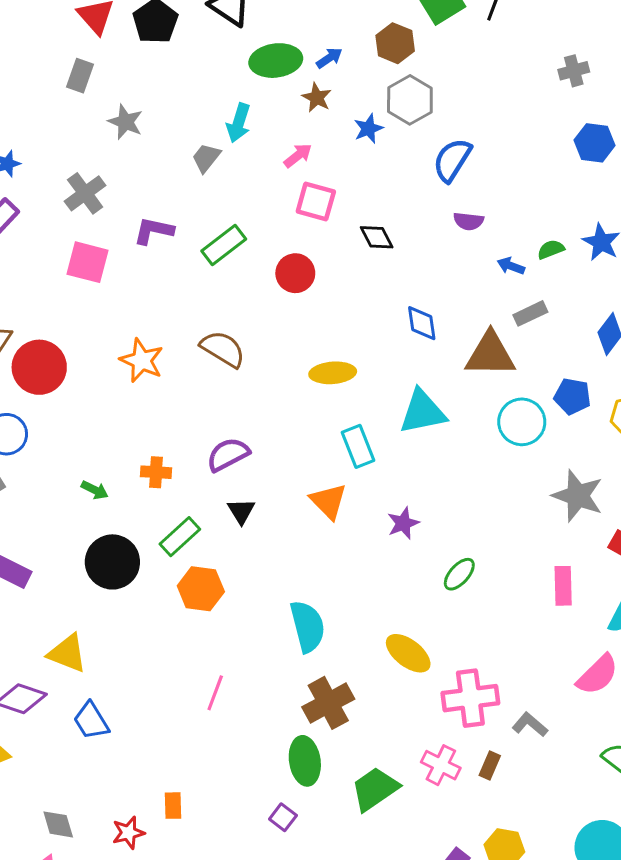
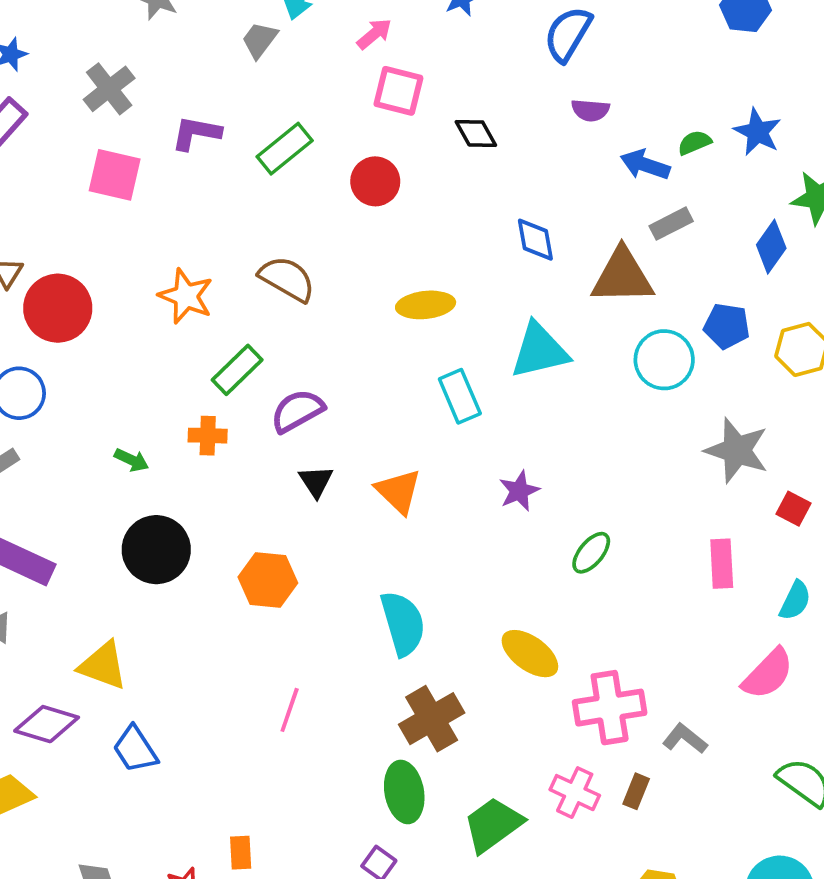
blue arrow: (511, 266) -> (645, 165), size x1.4
orange triangle: (328, 501) -> (398, 491), moved
green rectangle: (180, 537) -> (237, 370), moved

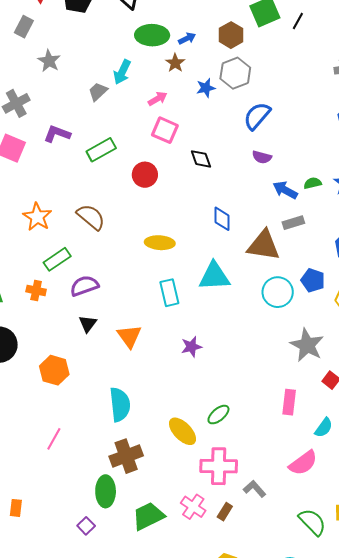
green ellipse: (591, 553) -> (218, 415), moved

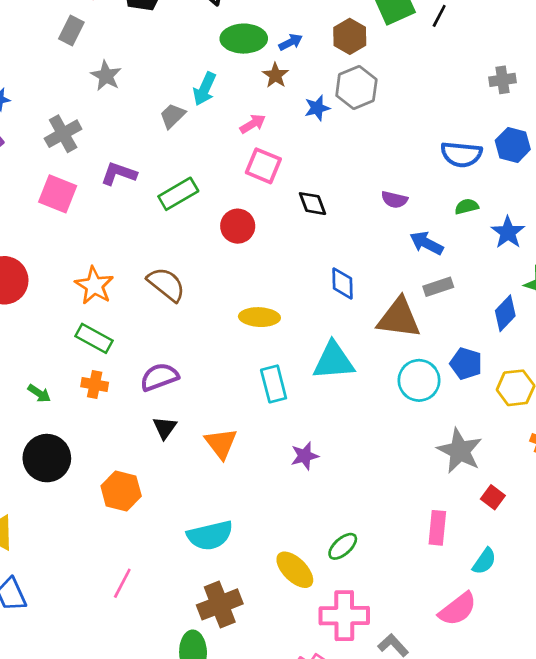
blue semicircle: (257, 116) -> (461, 154), moved, turned -124
green semicircle: (313, 183) -> (467, 207), moved
green rectangle: (57, 259) -> (94, 338), moved, turned 64
cyan semicircle: (120, 405) -> (210, 535), turned 84

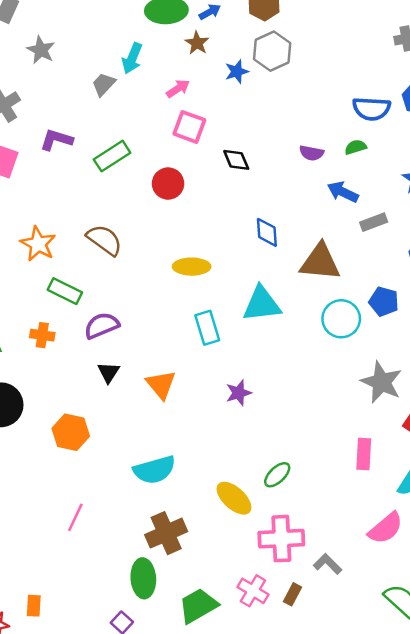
green semicircle: (467, 207) -> (356, 147), moved
gray rectangle: (438, 287) -> (374, 222), moved
green rectangle: (94, 338) -> (65, 291), moved

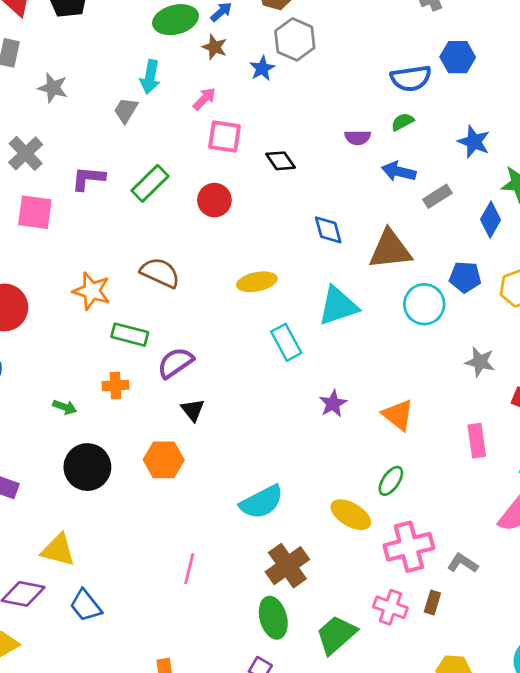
gray star: (381, 382) -> (480, 362), size x0.7
orange triangle: (161, 385) -> (398, 415), moved
orange hexagon: (71, 432) -> (164, 460), moved

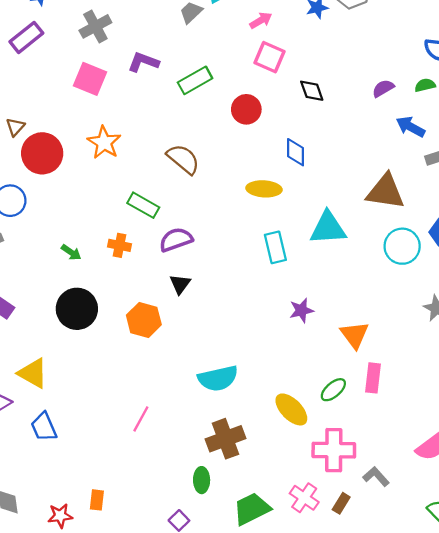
purple semicircle: (358, 137) -> (383, 88), turned 135
blue diamond: (328, 230) -> (296, 152), moved
orange star: (92, 291) -> (104, 143), moved
pink rectangle: (477, 441) -> (373, 378), moved
green ellipse: (273, 618) -> (202, 480), size x0.7

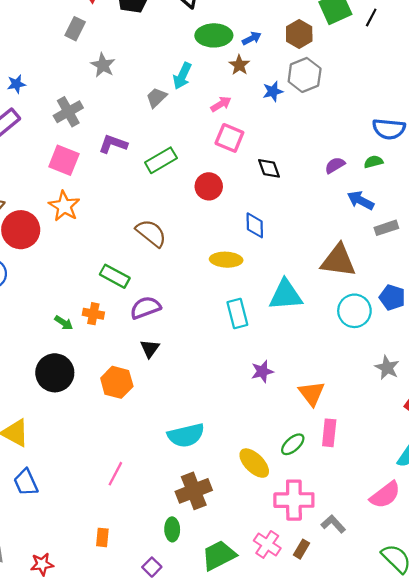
orange star: (104, 143) -> (64, 206), moved
green arrow: (71, 252) -> (64, 323), moved
orange rectangle: (97, 500) -> (102, 537), moved

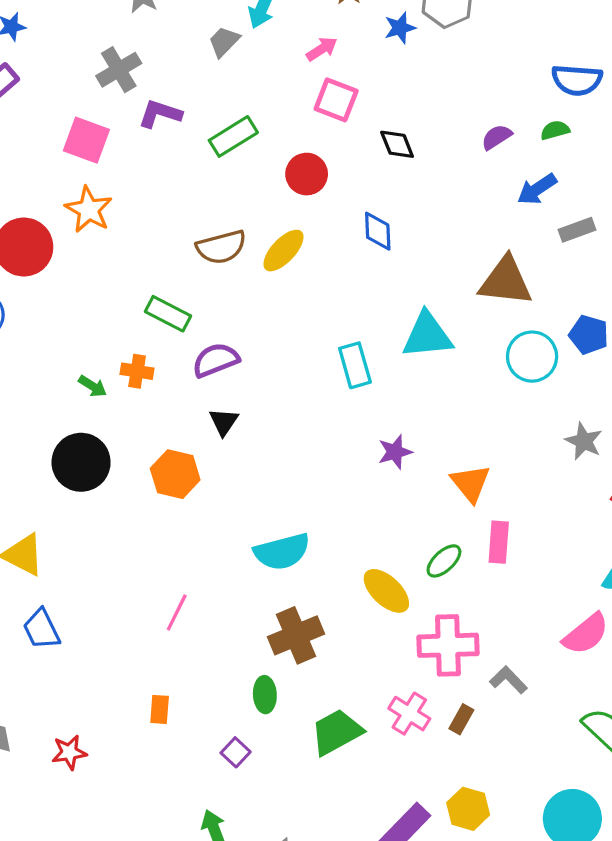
gray cross: (68, 112) -> (119, 70), moved
blue arrow: (361, 200) -> (537, 189), turned -60
brown semicircle: (151, 233) -> (221, 247), turned 128
yellow ellipse: (226, 260) -> (283, 251), moved, turned -48

